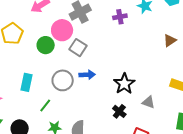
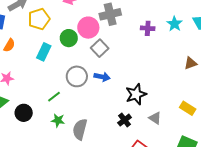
cyan rectangle: (27, 82) -> (44, 52), moved

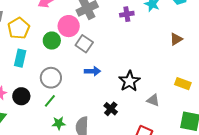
cyan rectangle: (44, 52) -> (20, 58), moved
gray circle: (77, 76) -> (51, 78), moved
black circle: (24, 113) -> (21, 96), moved
black cross: (125, 120) -> (111, 109), moved

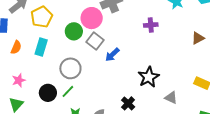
purple cross: (127, 14) -> (151, 25), moved
gray square: (84, 44) -> (95, 41), moved
blue arrow: (92, 71) -> (112, 55), moved, turned 133
black circle: (21, 96) -> (48, 93), moved

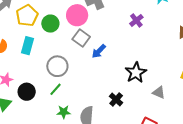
purple cross: (151, 25) -> (136, 20), turned -32
green circle: (74, 31) -> (50, 24), moved
black circle: (48, 93) -> (27, 92), moved

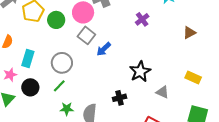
cyan rectangle: (27, 46) -> (28, 58), moved
black cross: (116, 99) -> (120, 98), turned 32

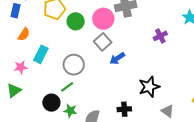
black circle: (30, 87) -> (51, 103), moved

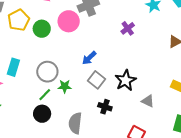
gray square: (103, 42) -> (97, 80), moved
black circle: (51, 103) -> (42, 114), moved
black cross: (124, 109) -> (105, 107), turned 32
green star: (70, 111) -> (65, 86), moved

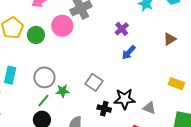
blue arrow: (89, 58) -> (129, 52), moved
black star: (126, 80) -> (124, 99), moved, turned 30
gray triangle: (148, 101) -> (149, 108), moved

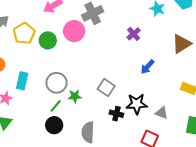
brown triangle: (170, 39) -> (182, 44), size x1.5
blue arrow: (129, 52) -> (147, 67), moved

